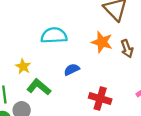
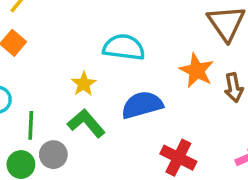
yellow star: (23, 66) -> (84, 84), moved
blue semicircle: (72, 70) -> (142, 105), size x1.6

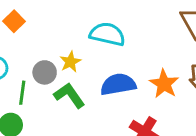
orange star: (197, 71) -> (164, 84), moved
gray circle: (53, 155) -> (45, 72), moved

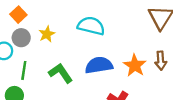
yellow star: (70, 62) -> (47, 34), moved
gray circle: (45, 72) -> (21, 38), moved

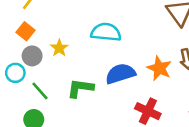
green line: (24, 70) -> (40, 91), turned -42
green L-shape: (61, 73) -> (80, 88), turned -40

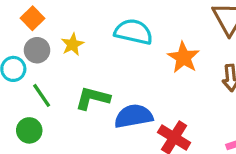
orange star: (159, 68) -> (183, 57), moved
blue semicircle: (120, 74) -> (134, 116), moved

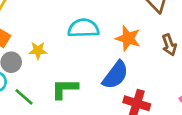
yellow star: (72, 44) -> (38, 50), turned -30
blue semicircle: (134, 116) -> (115, 75), moved, turned 152

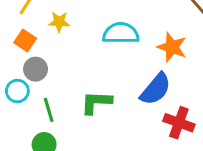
yellow star: (38, 50) -> (59, 22), moved
green line: (24, 97) -> (49, 110), turned 30

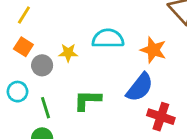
yellow star: (59, 22) -> (68, 53), moved
gray circle: (36, 69) -> (42, 65), moved

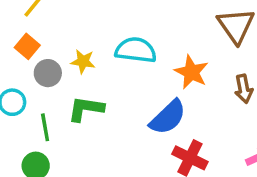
green L-shape: (87, 100) -> (86, 109), moved

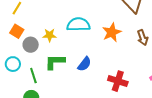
orange star: (191, 72) -> (112, 32), turned 30
blue semicircle: (168, 117) -> (84, 64), moved, size x0.7

